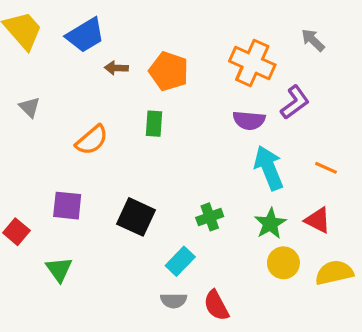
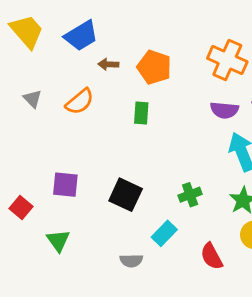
orange semicircle: (92, 140) -> (80, 102), moved
gray semicircle: (174, 301) -> (131, 261), moved
red semicircle: (216, 305) -> (212, 256), moved

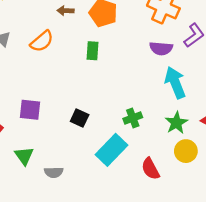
black square: (126, 195) -> (80, 118), size x0.7
cyan rectangle: (164, 233) -> (111, 150), size x1.5
gray semicircle: (131, 261) -> (54, 172), moved

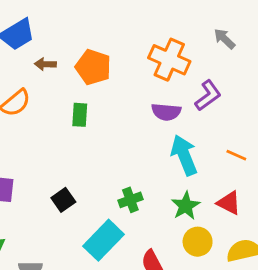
black square: (80, 118) -> (63, 200), turned 30

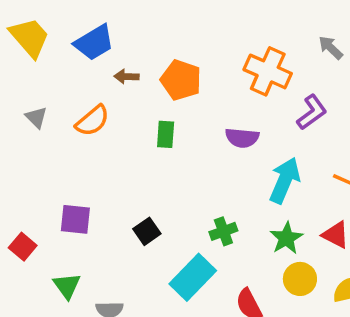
purple semicircle: (166, 112) -> (242, 138), moved
cyan arrow: (184, 155) -> (285, 180), turned 45

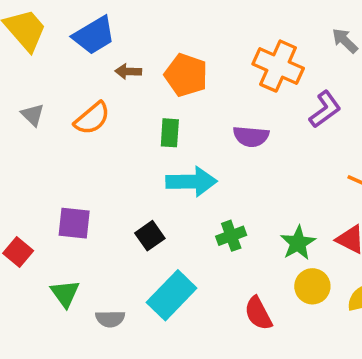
cyan arrow: (285, 180) -> (191, 182), moved, turned 66
cyan rectangle: (193, 277) -> (172, 295), moved

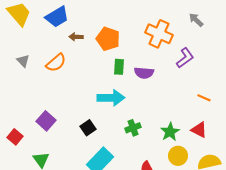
green rectangle: (170, 133) -> (119, 67), moved
purple square: (74, 223) -> (46, 121), turned 36

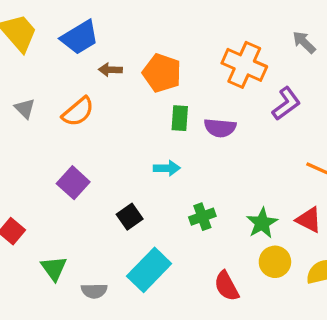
cyan arrow: (111, 98) -> (167, 168), size x0.6
purple square: (46, 121) -> (73, 183), moved

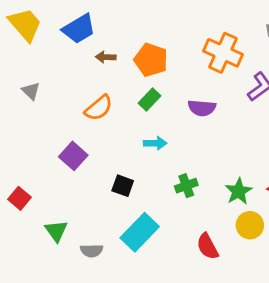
orange semicircle: (78, 112) -> (99, 108), moved
green rectangle: (180, 118) -> (150, 99), moved, turned 40
black square: (130, 217) -> (123, 186), turned -35

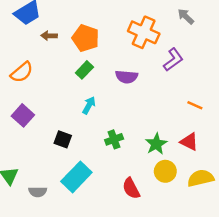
orange semicircle: (99, 108) -> (22, 72), moved
cyan arrow: (155, 143) -> (89, 105), turned -60

